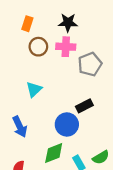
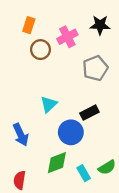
black star: (68, 23) -> (100, 25), moved
pink cross: (66, 47) -> (67, 37), moved, turned -30
cyan triangle: (34, 89) -> (49, 104), moved

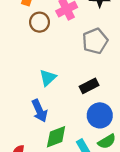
blue circle: (71, 132) -> (100, 115), moved
blue arrow: (21, 135) -> (40, 111), moved

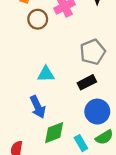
gray pentagon: (95, 41) -> (93, 52), moved
cyan triangle: (48, 78) -> (46, 74), turned 42

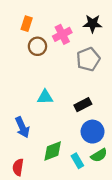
gray pentagon: (93, 52) -> (88, 59), moved
blue arrow: (38, 107) -> (22, 127), moved

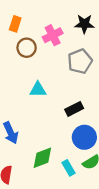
cyan triangle: (45, 97) -> (38, 90), moved

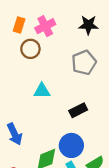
pink cross: (53, 35) -> (45, 26), moved
blue circle: (84, 137) -> (71, 145), moved

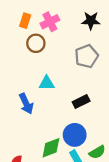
blue arrow: (15, 134) -> (26, 104), moved

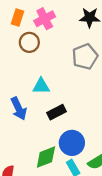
black rectangle: (81, 102) -> (57, 112), moved

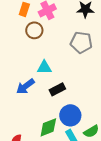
gray pentagon: (85, 57) -> (81, 42), turned 30
blue arrow: (19, 109) -> (25, 86), turned 78

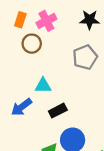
gray pentagon: (81, 42) -> (85, 57), turned -30

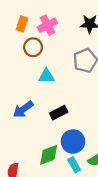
cyan triangle: (43, 86) -> (46, 76), moved

